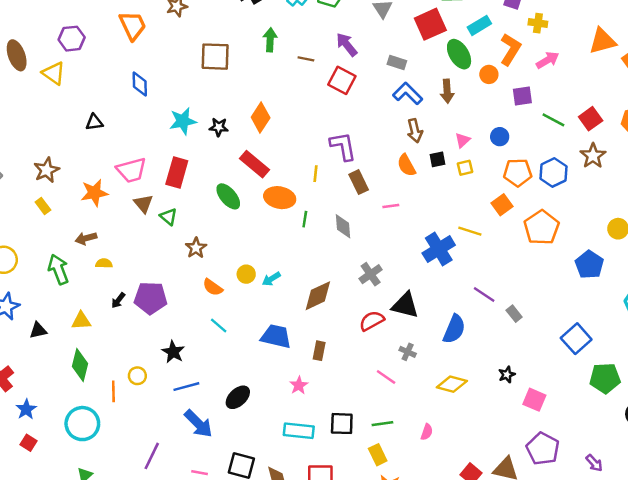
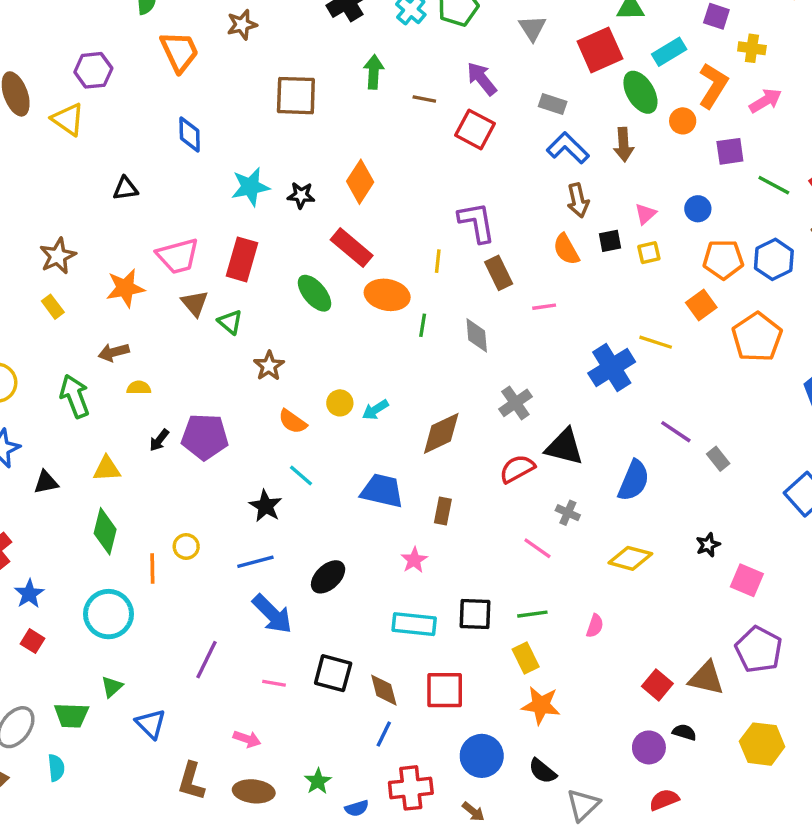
black star: (173, 352) -> (266, 506), moved

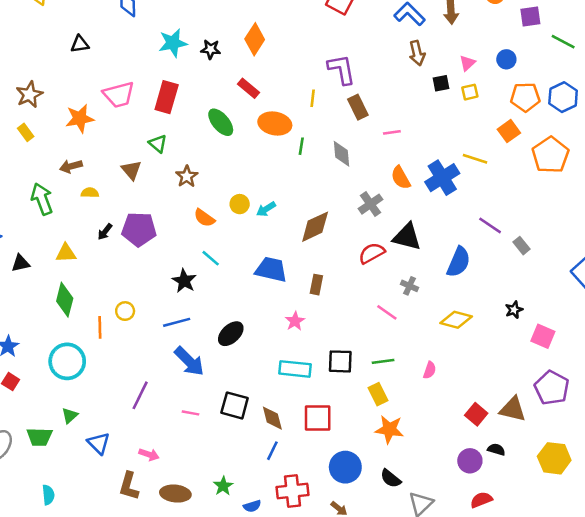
red rectangle: (352, 248) -> (248, 88), size x0.7
orange semicircle: (566, 249) -> (401, 178), moved
brown triangle: (195, 303) -> (131, 170), moved
pink arrow: (247, 739) -> (149, 455), moved
cyan semicircle: (56, 768) -> (48, 495), moved

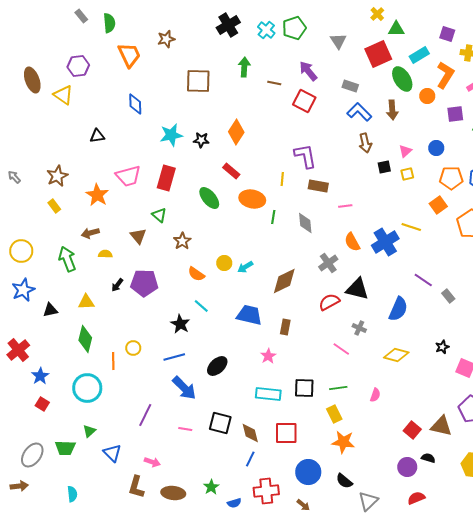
brown rectangle: (358, 107) -> (318, 186), turned -54
orange star: (80, 118) -> (97, 195), turned -30

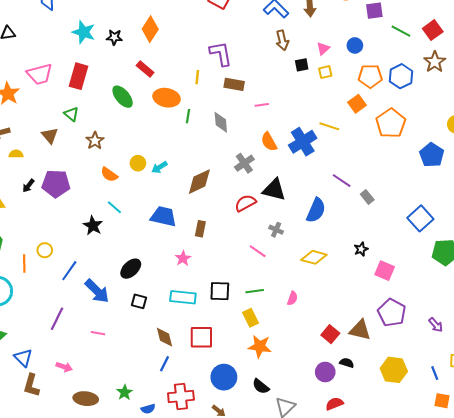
cyan star: (171, 135) -> (84, 32), turned 30
blue line: (174, 357) -> (69, 271), moved, turned -40
black square: (220, 423) -> (139, 301), moved, size x0.7
brown L-shape: (136, 487) -> (31, 385), moved

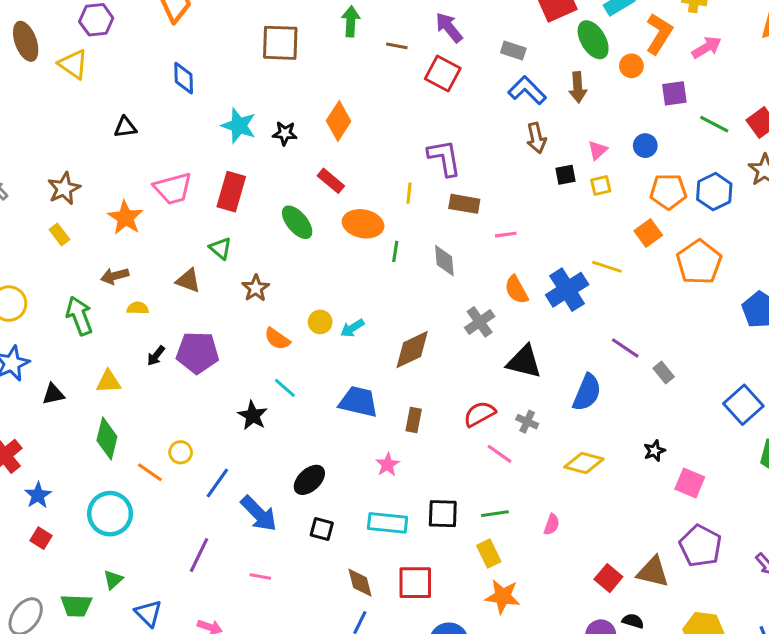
brown triangle: (50, 136) -> (188, 281), turned -30
red semicircle: (245, 203) -> (480, 414), moved
orange line: (24, 263) -> (150, 472), turned -54

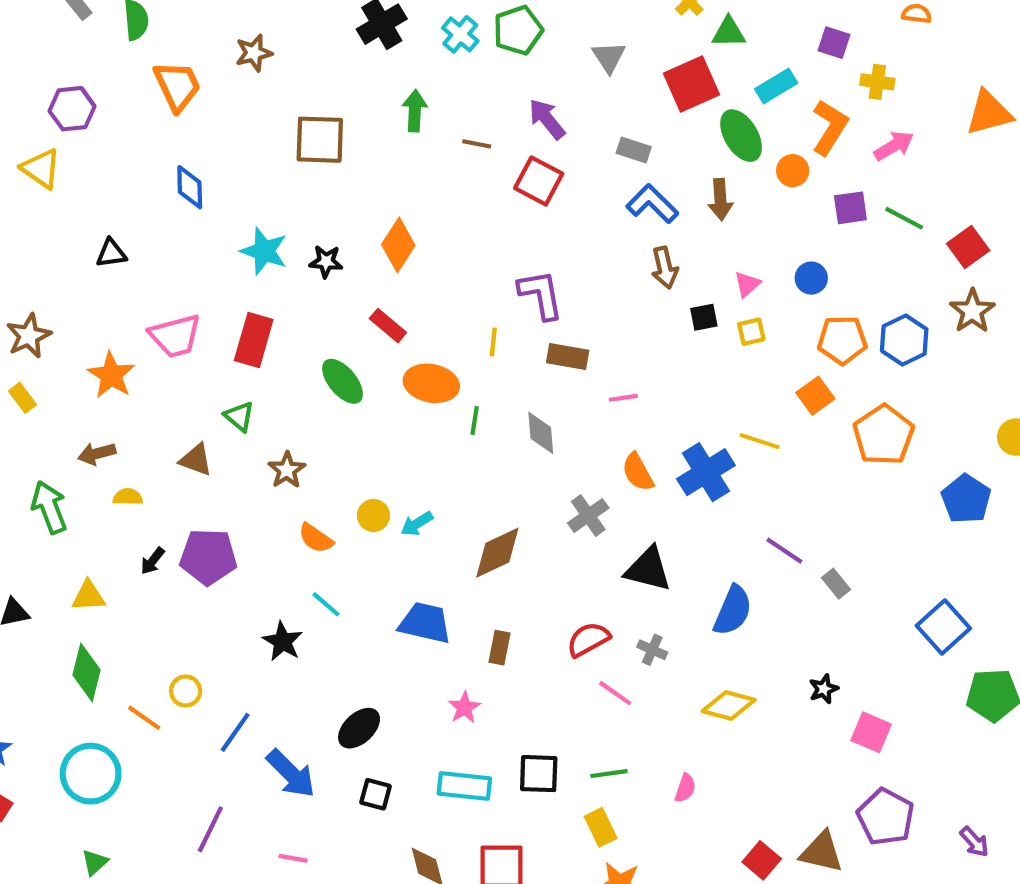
green line: (714, 124) -> (904, 218), moved

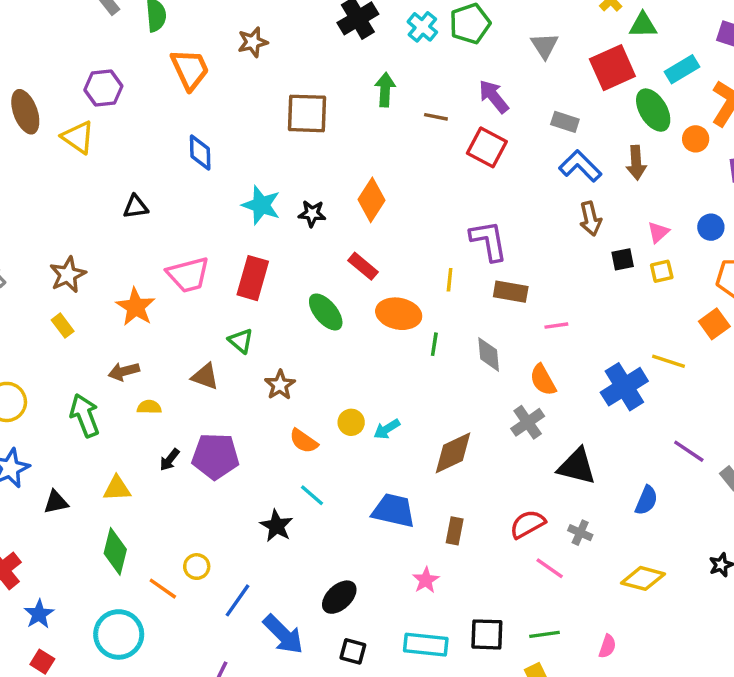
orange semicircle: (638, 472) -> (543, 380), moved
blue semicircle: (733, 610) -> (646, 500), size x0.7

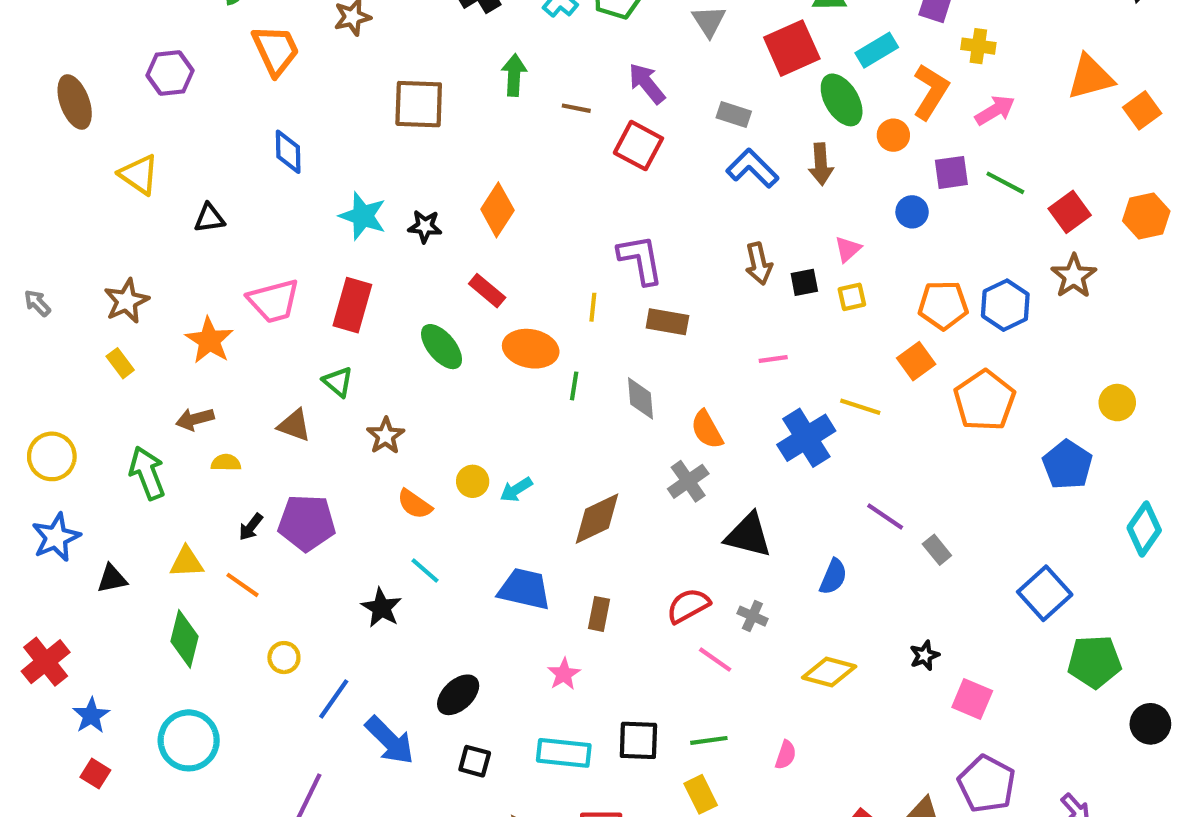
yellow triangle: (78, 137) -> (139, 175), moved
brown arrow: (590, 219) -> (759, 264), moved
blue circle: (711, 227) -> (912, 212), moved
pink line: (556, 326) -> (773, 359), moved
orange line: (163, 589) -> (243, 585), moved

